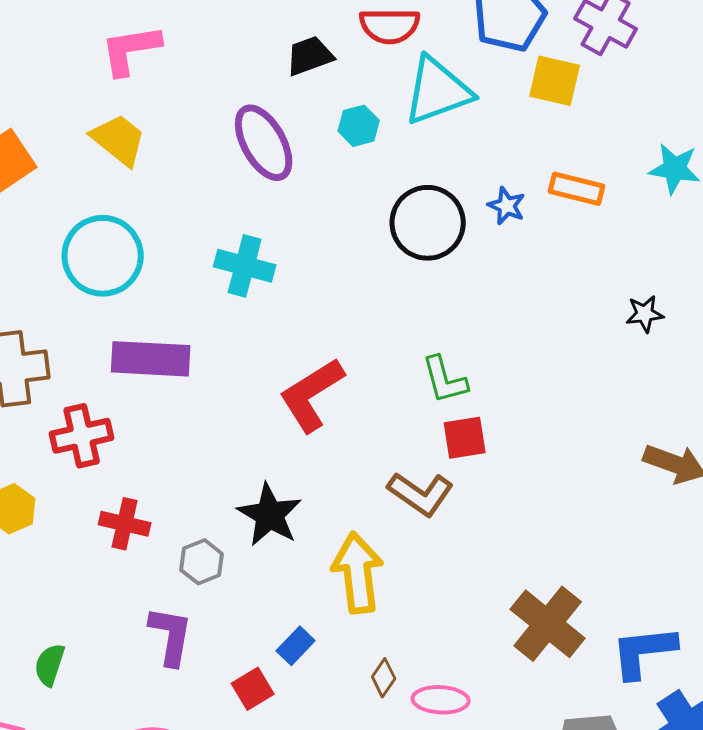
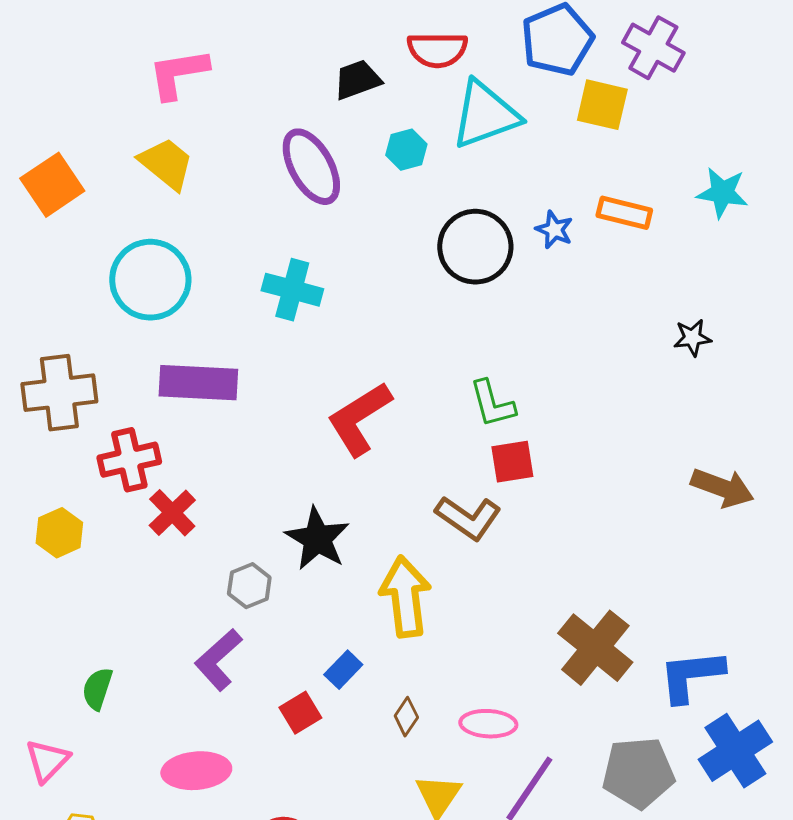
red cross: (125, 524) -> (172, 513), moved, turned 33
purple L-shape: (171, 636) -> (218, 660), turned -142
brown diamond: (384, 678) -> (406, 717), moved

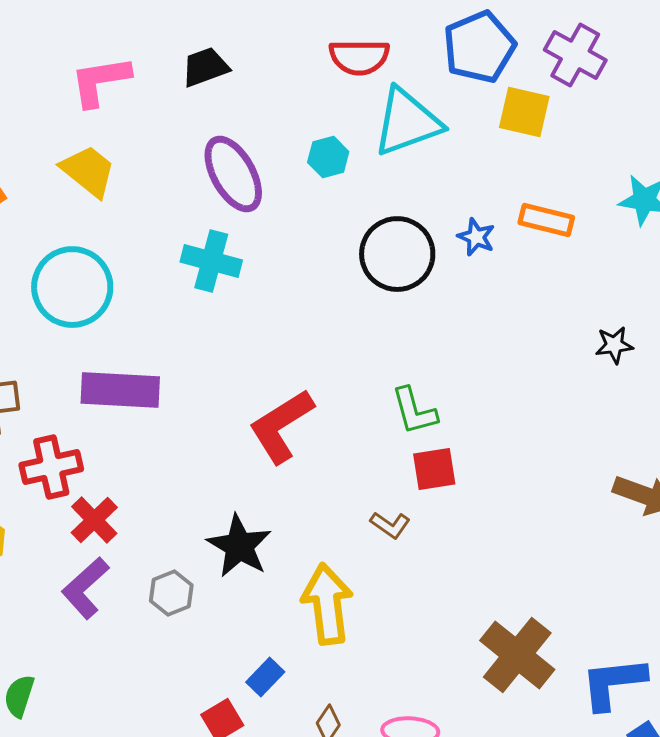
black trapezoid: (357, 80) -> (205, 67), moved
cyan cross: (292, 290) -> (211, 261), moved
brown L-shape: (468, 518) -> (390, 525), size x0.6
purple L-shape: (218, 660) -> (85, 588), moved

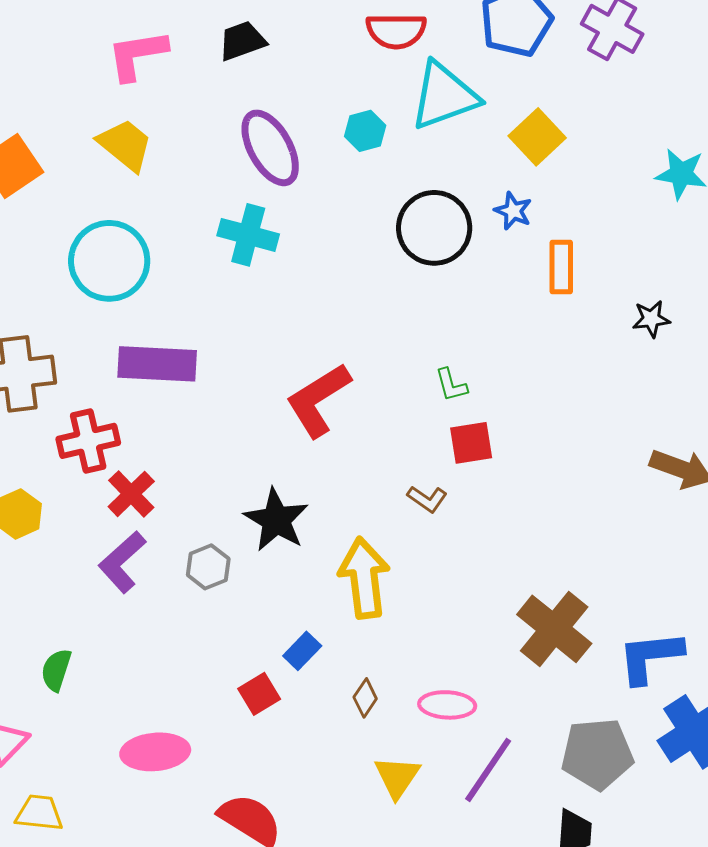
yellow square: (524, 112) -> (537, 137), moved, turned 34
orange rectangle: (546, 220) -> (561, 267), moved, turned 76
green L-shape: (414, 411) -> (451, 385), size x0.7

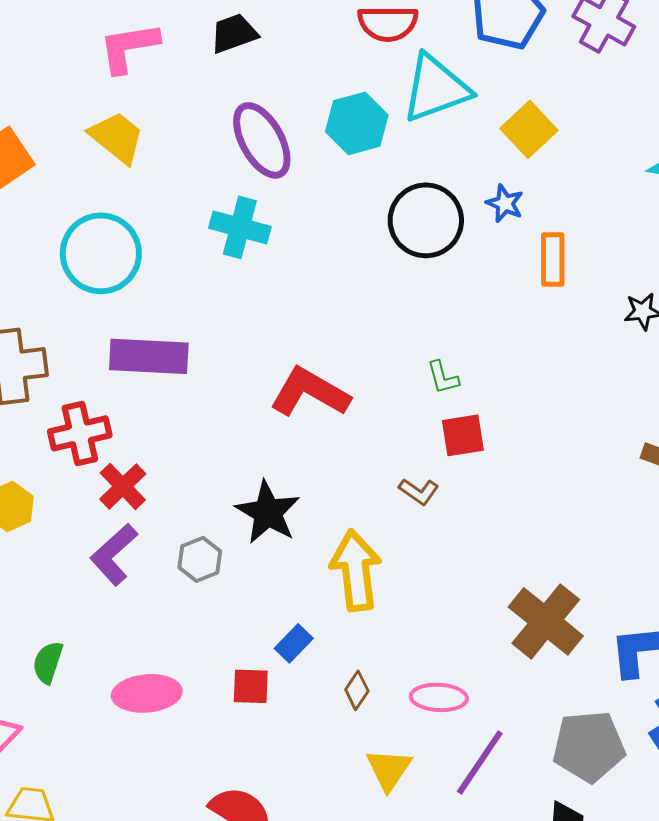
cyan hexagon: (365, 131) -> (357, 123), size x1.5
red L-shape: (318, 400) -> (310, 392), turned 62
red square: (259, 694) -> (251, 686), turned 33
pink ellipse: (155, 752) -> (147, 693), moved

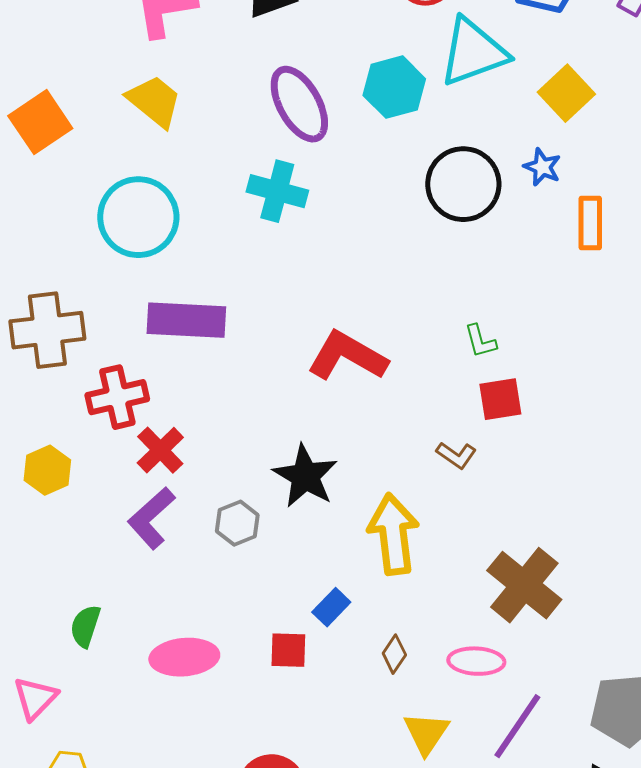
brown cross: (546, 621) -> (524, 585), moved

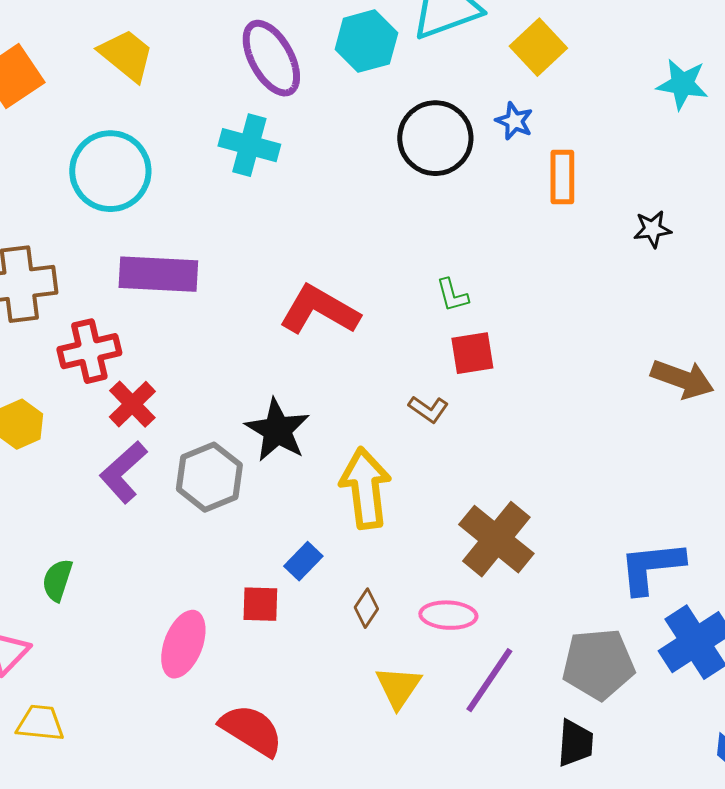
gray hexagon: (237, 523) -> (209, 477), size x1.5
pink ellipse: (184, 657) -> (183, 644), moved, turned -64

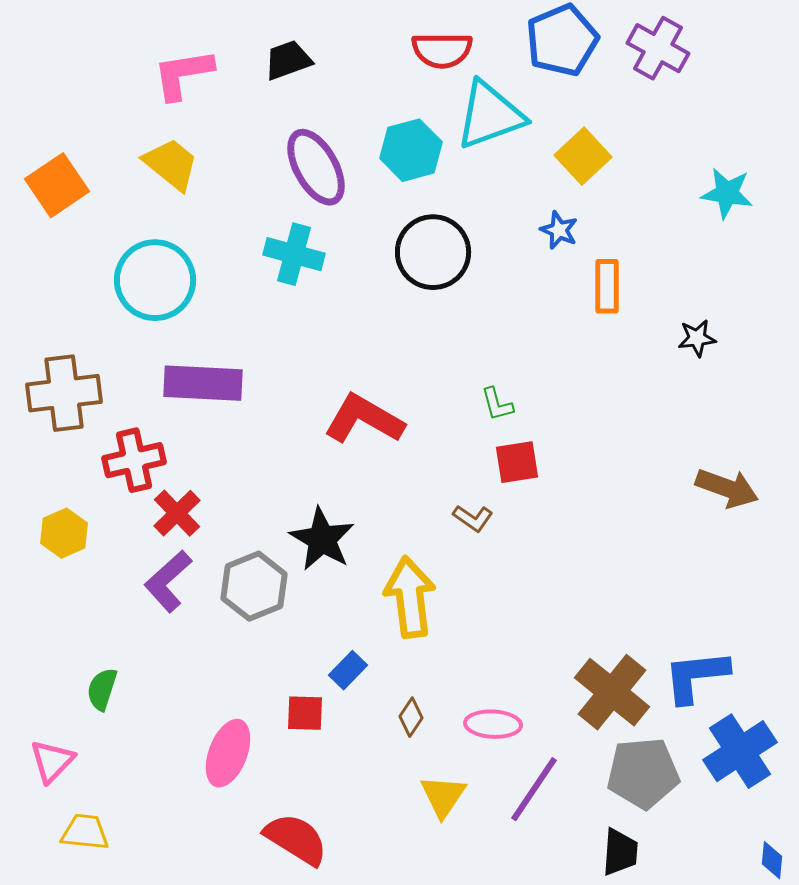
black circle: (435, 138) -> (433, 252), moved
brown cross: (496, 539) -> (612, 692), moved

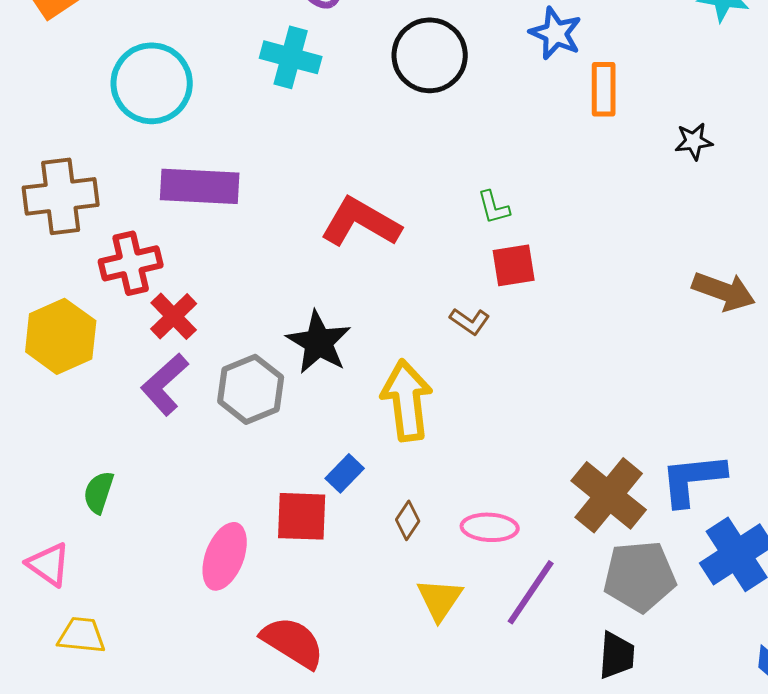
blue star: (559, 230) -> (556, 33), size x1.4
yellow hexagon: (64, 533) -> (61, 336), size x1.5
red square: (305, 713) -> (302, 516), size x1.4
pink triangle: (52, 761) -> (49, 564), turned -39

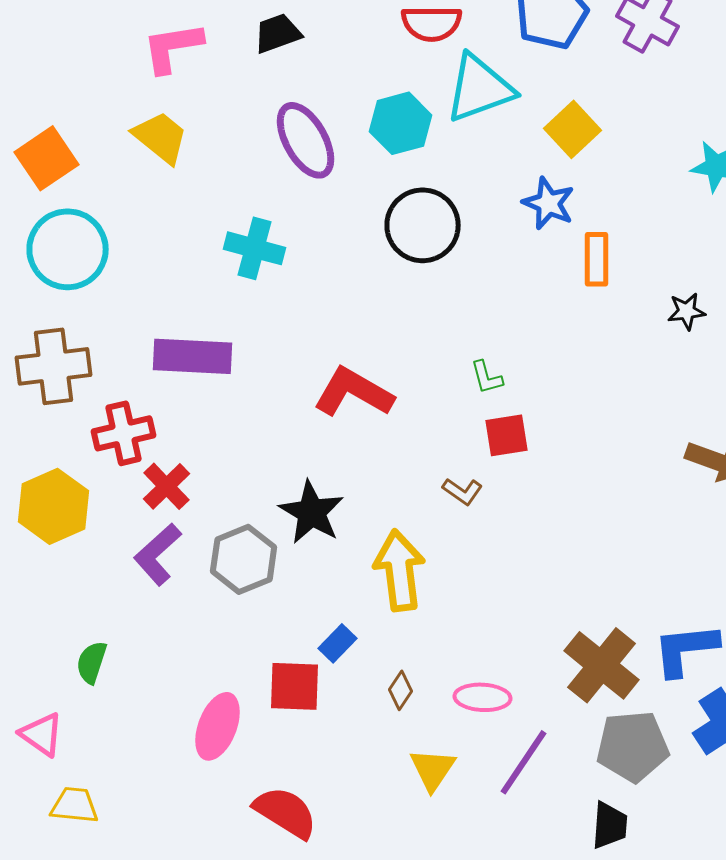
cyan cross: (291, 57) -> (255, 248), moved
cyan circle: (152, 83) -> (68, 249), moved

